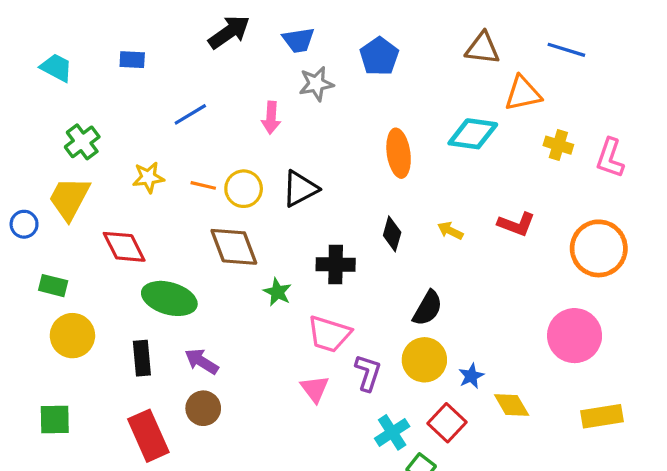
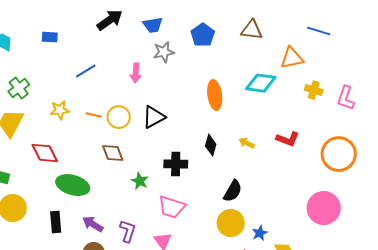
brown triangle: (482, 48) -> (252, 30), moved
brown diamond: (234, 247) -> (113, 153), size x0.7
purple L-shape: (368, 373) -> (128, 231), moved

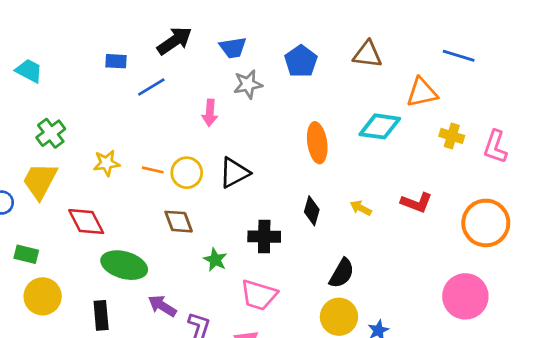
blue rectangle: (50, 37) -> (116, 61), moved
blue line: (86, 71) -> (151, 87), moved
purple arrow: (93, 224) -> (162, 306), moved

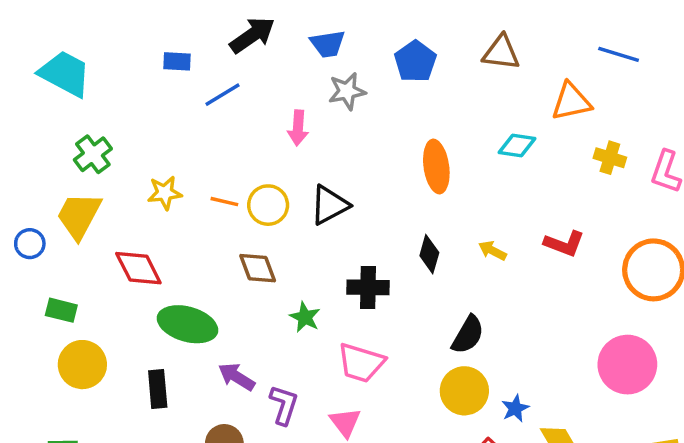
cyan trapezoid: (29, 71) -> (65, 74), size x1.5
cyan diamond: (380, 126) -> (517, 145), size x0.7

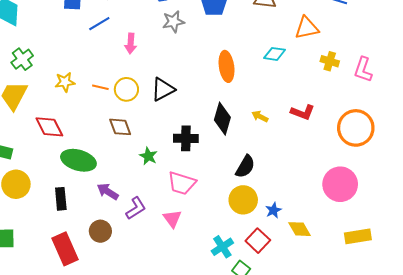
pink arrow: (298, 128) -> (131, 43), moved
black diamond: (429, 254) -> (222, 119), size x1.4
purple L-shape: (284, 405) -> (136, 208), turned 40

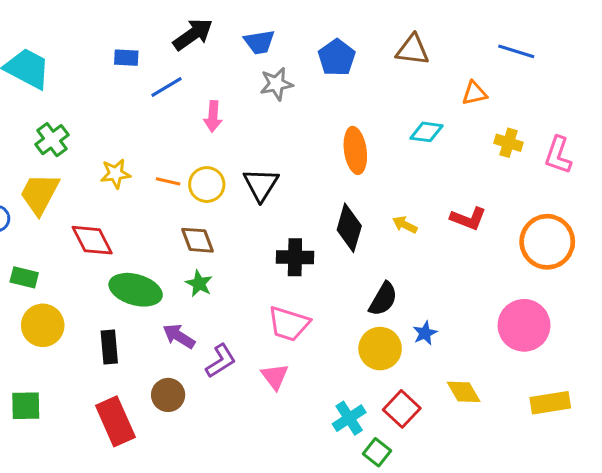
orange triangle: (307, 28) -> (474, 93), size x0.7
black triangle: (163, 89) -> (261, 185), turned -30
green star: (148, 156) -> (199, 284), moved
blue star: (273, 210) -> (425, 333), moved

